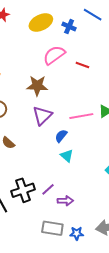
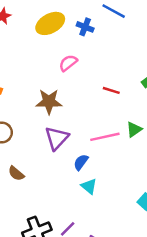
pink semicircle: (54, 55) -> (68, 63), size x0.7
red line: (82, 65) -> (111, 90), moved

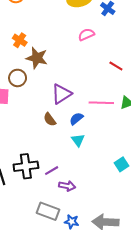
brown star: (49, 102) -> (37, 58), moved
brown semicircle: (16, 173) -> (50, 119), moved

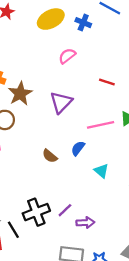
brown star: (37, 58) -> (20, 94), turned -30
purple triangle: (61, 94) -> (61, 102), moved
cyan triangle: (78, 140) -> (101, 171), moved

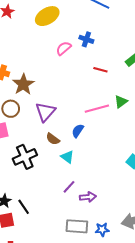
blue cross: (83, 23) -> (86, 39), moved
purple triangle: (61, 102) -> (45, 112), moved
cyan triangle: (101, 171) -> (67, 157), moved
black cross: (36, 212) -> (25, 157), moved

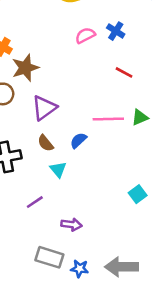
purple line: (69, 187) -> (35, 202), moved

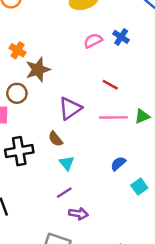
red line: (124, 72) -> (110, 85), moved
purple triangle: (44, 108) -> (70, 108), moved
blue semicircle: (78, 140) -> (118, 164), moved
purple line: (35, 202) -> (64, 193), moved

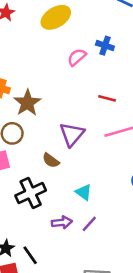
brown semicircle: (55, 139) -> (51, 160), moved
purple arrow: (78, 214) -> (62, 222), moved

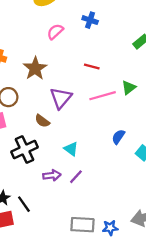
pink semicircle: (77, 57) -> (55, 32), moved
brown star: (27, 103) -> (35, 68), moved

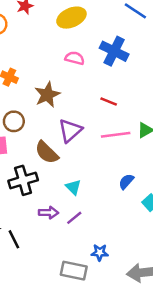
blue cross: (90, 20) -> (114, 51), size x1.6
pink semicircle: (55, 32) -> (75, 58), turned 48
brown semicircle: (42, 121) -> (47, 152), size x1.5
blue star: (110, 228) -> (100, 252), moved

